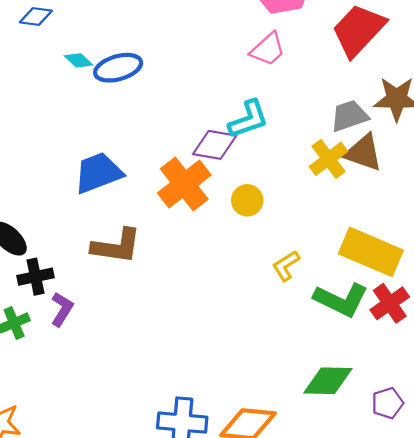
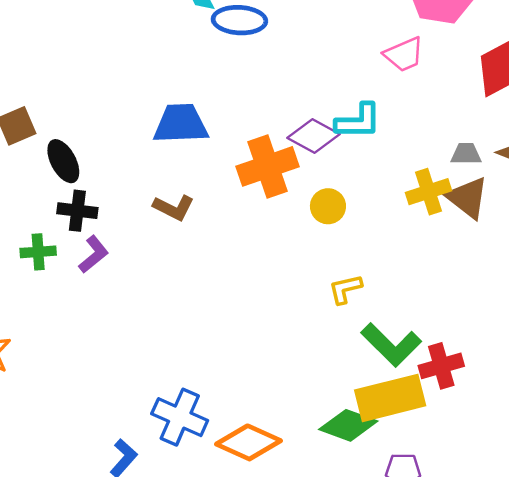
gray trapezoid: (349, 116) -> (466, 154), size x0.7
brown L-shape: (116, 246) -> (174, 208), size x0.7
yellow rectangle: (371, 252) -> (390, 398), moved, turned -56

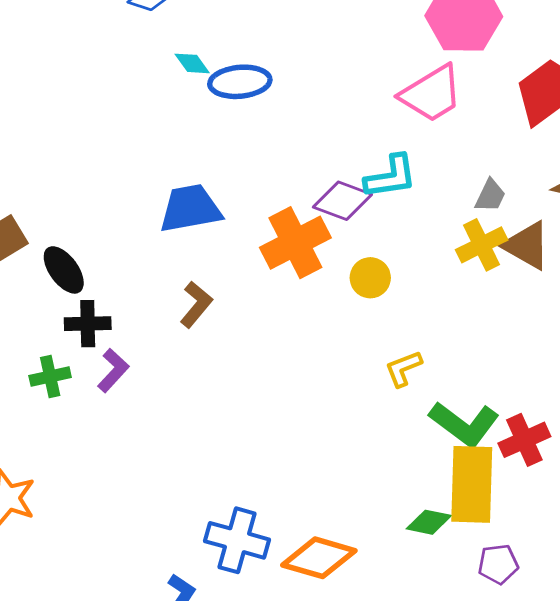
pink trapezoid: (404, 54) -> (431, 94), size x1.4
gray trapezoid: (466, 154) -> (490, 196), moved, turned 124
brown L-shape: (174, 208) -> (196, 304), turned -69
yellow rectangle: (390, 398) -> (472, 484), turned -66
green diamond: (348, 425) -> (429, 522), size x0.7

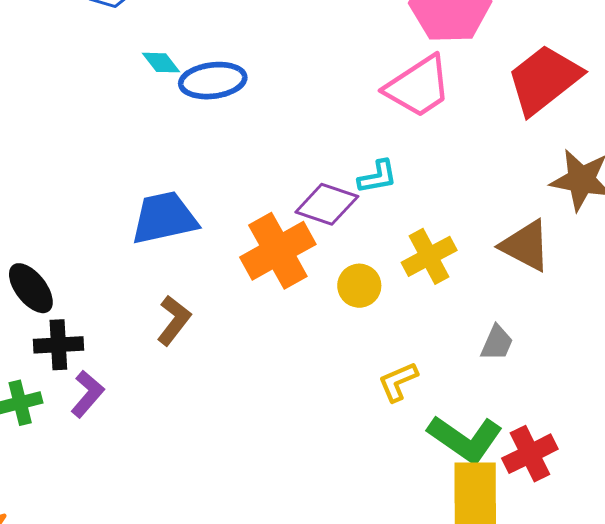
cyan L-shape: (391, 177) -> (378, 177), size x0.7
gray trapezoid: (490, 196) -> (497, 343), moved
yellow cross: (482, 245) -> (429, 256), moved

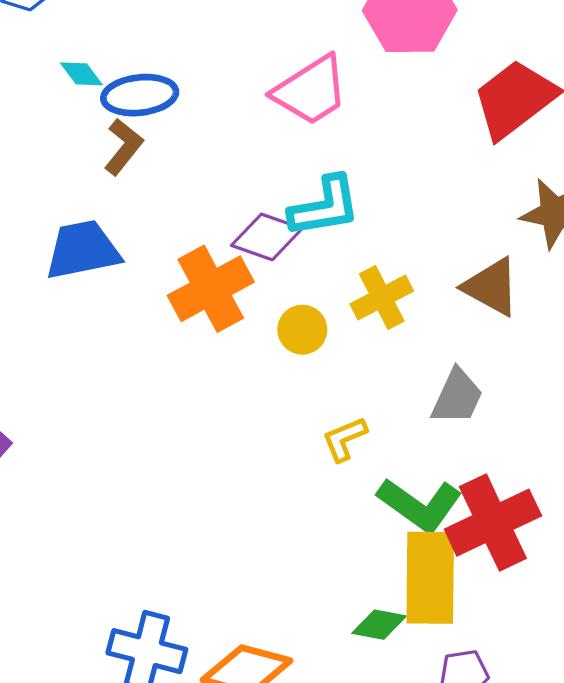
pink trapezoid: (418, 87) -> (311, 91), moved
cyan L-shape: (378, 177) -> (325, 207), size x1.6
brown L-shape: (174, 320) -> (123, 147), moved
gray trapezoid: (497, 343) -> (457, 397), size x1.4
red cross: (530, 454) -> (493, 523), size x1.5

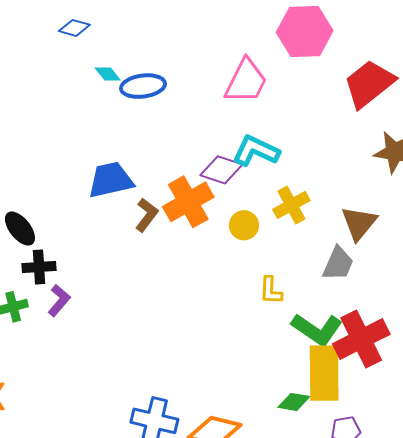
pink trapezoid: (311, 91) -> (246, 81), turned -30
brown L-shape: (123, 147) -> (147, 215), moved
cyan L-shape: (325, 207) -> (256, 151), turned -144
brown triangle: (491, 287) -> (359, 223), moved, turned 42
yellow L-shape: (345, 439) -> (271, 291), turned -64

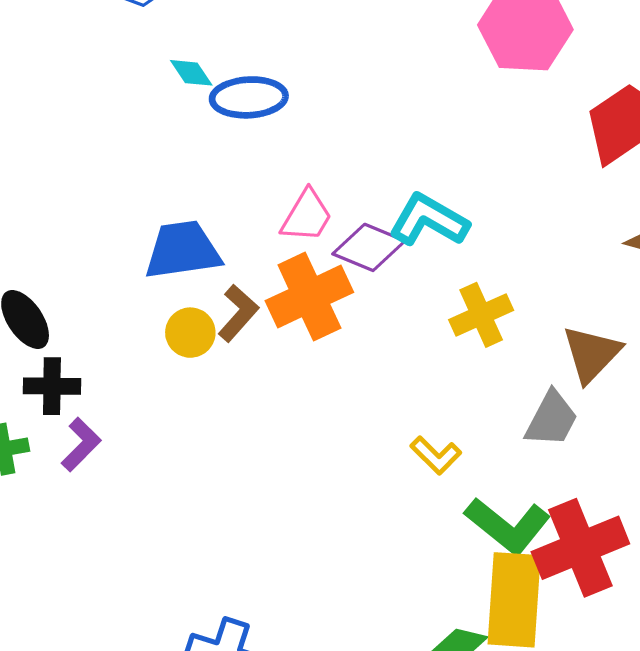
pink trapezoid: (246, 81) -> (307, 216), moved, size x0.7
yellow circle: (244, 225) -> (190, 333), moved
yellow L-shape: (271, 291) -> (436, 455), turned -52

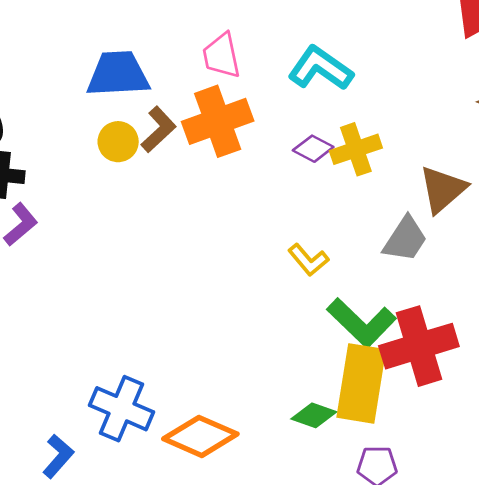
pink trapezoid: (307, 216) -> (221, 56), turned 132
purple diamond: (369, 247) -> (313, 149), moved, size x0.7

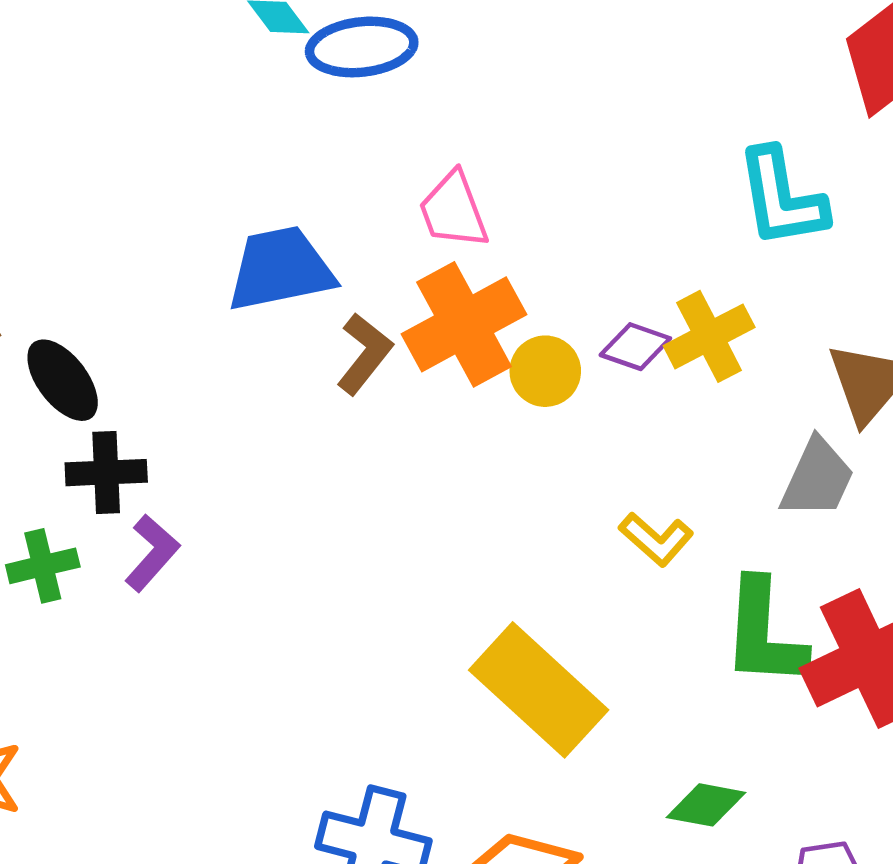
cyan L-shape: (320, 68) -> (782, 198), moved, turned -126
yellow circle: (118, 142) -> (545, 371), moved
green L-shape: (362, 323) -> (764, 633), turned 58
yellow rectangle: (361, 383) -> (539, 690), moved, turned -48

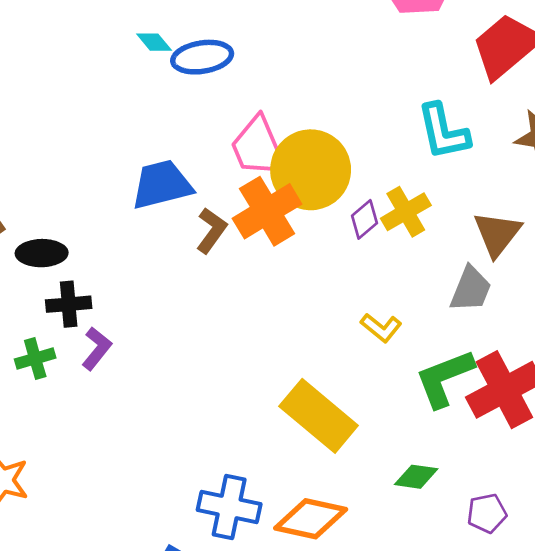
pink trapezoid: (453, 210) -> (258, 147), size x1.4
purple diamond: (635, 347) -> (364, 219), turned -57
yellow circle: (545, 371) -> (311, 170), moved, size x2.0
black ellipse: (63, 380) -> (42, 253), turned -51
green L-shape: (764, 633) -> (444, 378), turned 68

